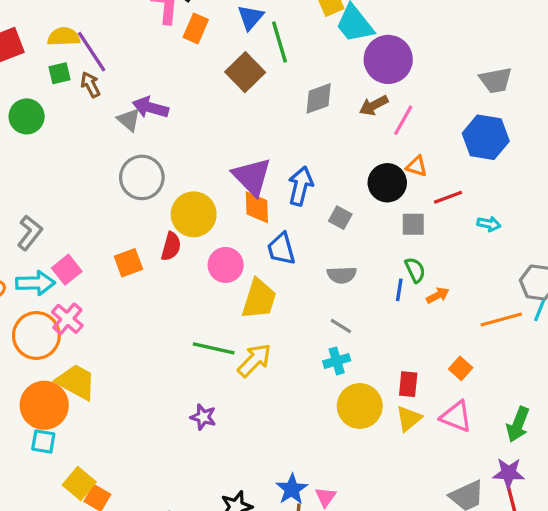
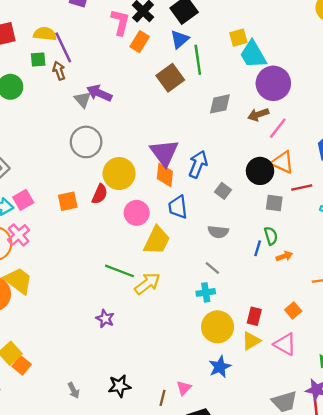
orange triangle: (417, 166) -> (283, 162), size x1.5
blue star: (292, 489) -> (220, 367), moved

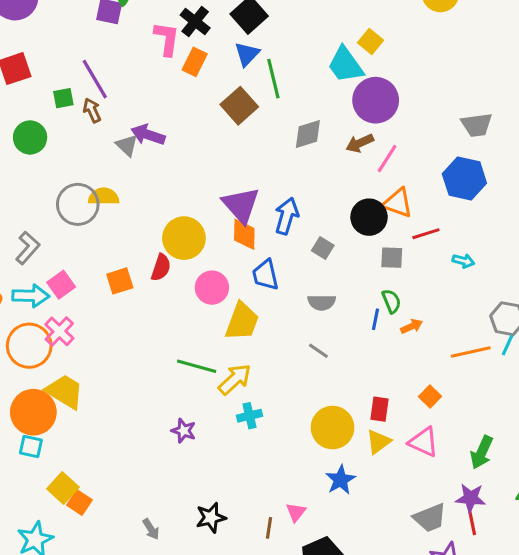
yellow semicircle: (45, 34) -> (104, 197), moved
yellow square: (238, 38) -> (370, 42), moved, turned -30
gray circle: (86, 142) -> (78, 204), moved
cyan cross: (206, 292) -> (249, 416), moved

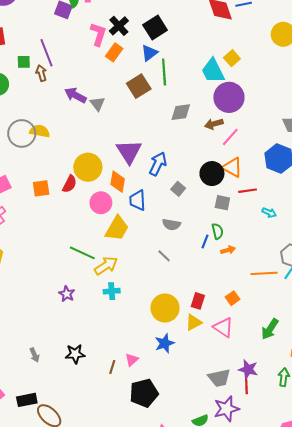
gray triangle: (127, 145) -> (97, 104), moved
orange diamond: (244, 234) -> (118, 182), moved
green arrow: (482, 452) -> (270, 329), moved

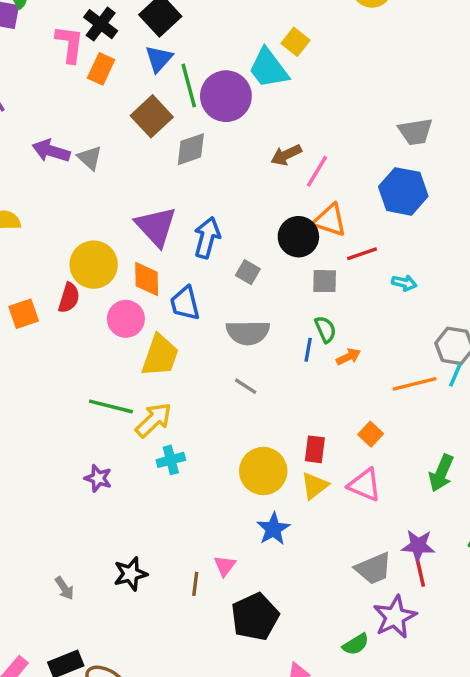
purple circle: (229, 97) -> (226, 96), moved
gray diamond: (181, 112) -> (191, 149), moved
gray semicircle: (171, 224) -> (248, 333), size x1.4

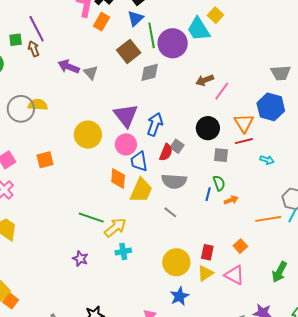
orange triangle: (330, 220) -> (244, 123), moved, turned 35
orange diamond: (147, 279) -> (118, 178), moved
red semicircle: (69, 298) -> (166, 152), moved
pink circle: (126, 319) -> (126, 144), moved
yellow trapezoid: (160, 356) -> (141, 190), moved

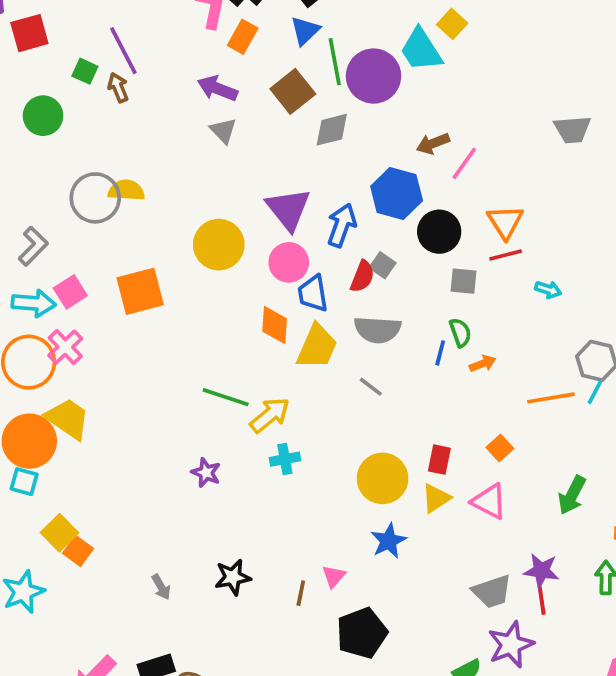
green square: (16, 40) -> (85, 71), turned 32
purple arrow: (69, 67) -> (217, 88), moved
blue hexagon: (271, 107) -> (397, 193), moved
orange square: (45, 160) -> (140, 291), size x1.5

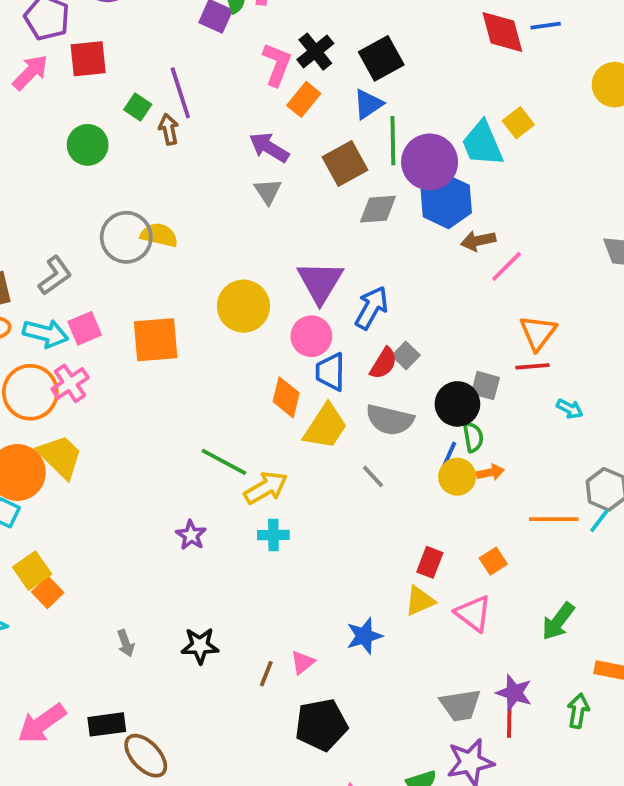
blue hexagon: (397, 193) -> (446, 201), moved
black circle: (439, 232) -> (457, 404), moved
yellow circle: (383, 478) -> (457, 477), moved, size x0.7

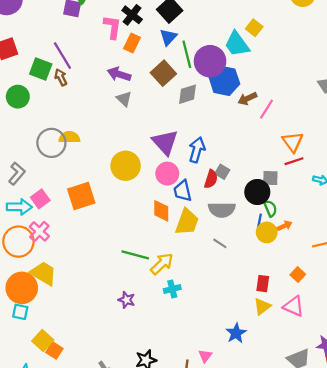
green square: (138, 107) -> (41, 69), size x1.5

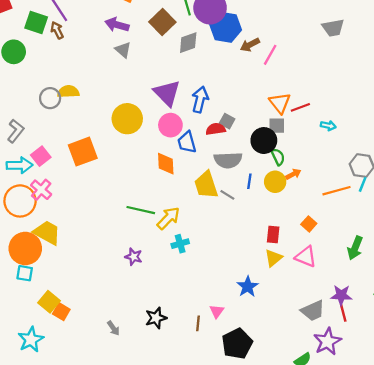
orange triangle: (293, 142) -> (280, 103), moved
gray circle: (51, 143) -> (50, 98), size x0.7
red semicircle: (211, 179) -> (216, 129), turned -114
blue line: (259, 221) -> (249, 181), moved
yellow trapezoid: (187, 222) -> (206, 185), moved, turned 144

